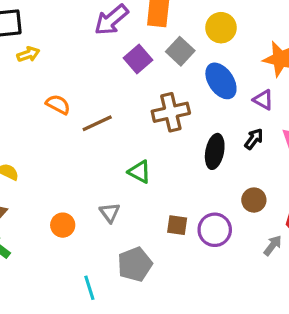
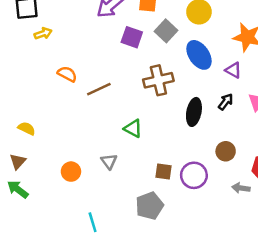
purple square: (138, 59) -> (132, 37), turned -30
gray arrow: (273, 245) -> (241, 188), turned -120
gray pentagon: (135, 264) -> (150, 206), moved

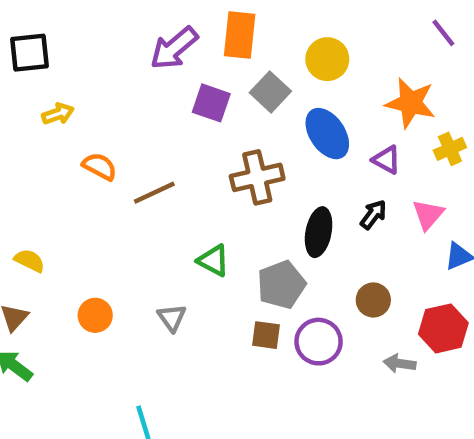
yellow arrow: (43, 33) -> (58, 114), moved
orange circle: (71, 172) -> (95, 315), moved
gray pentagon: (150, 206) -> (281, 285), moved

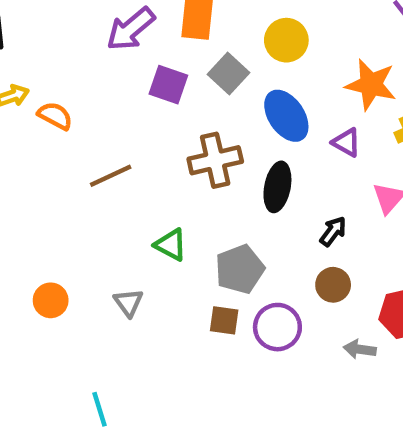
orange semicircle: (100, 166) -> (55, 116), moved
black arrow: (373, 215) -> (333, 231), moved
black ellipse: (319, 232) -> (277, 187), moved

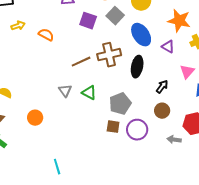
orange semicircle: (55, 116) -> (46, 35), moved
brown line: (111, 176) -> (81, 62), moved
gray triangle: (128, 303) -> (65, 91), moved

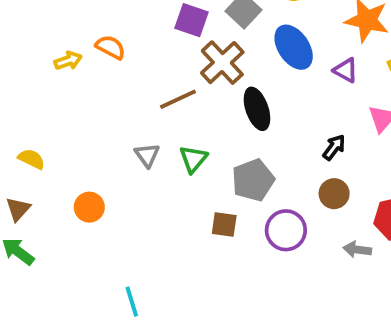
yellow arrow: (18, 26) -> (68, 61), moved
brown cross: (109, 55) -> (222, 63), moved, turned -30
black ellipse: (137, 67) -> (257, 109), moved, turned -30
green triangle: (89, 93) -> (193, 159), turned 42
brown square: (113, 127) -> (224, 224), moved

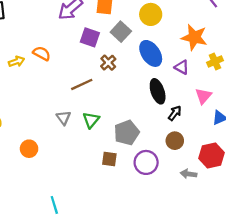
brown cross: (222, 63) -> (108, 63), size x0.6
black ellipse: (257, 109) -> (158, 91), moved

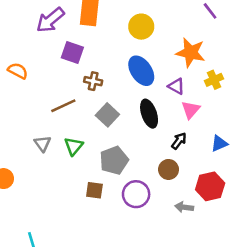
gray square: (121, 32) -> (107, 115), moved
brown cross: (108, 63) -> (93, 81), turned -35
pink triangle: (203, 96) -> (191, 110), moved
black arrow: (175, 113) -> (179, 141), moved

